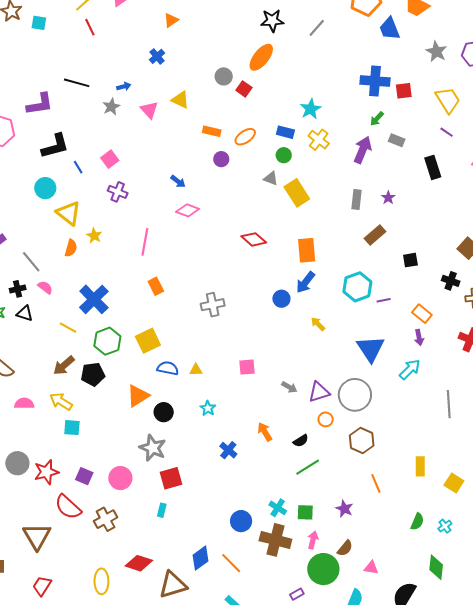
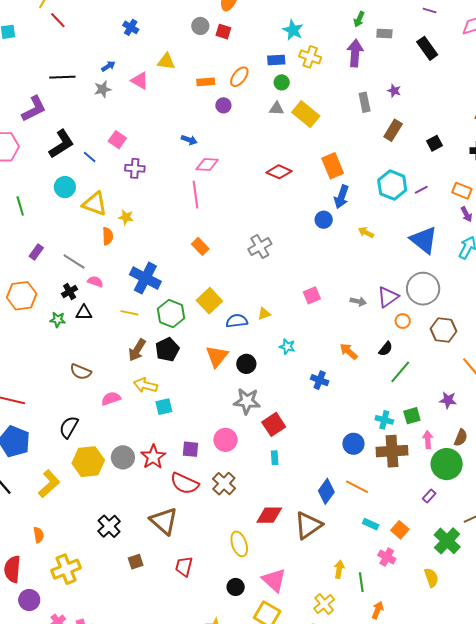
gray star: (111, 107) -> (103, 89), turned 30
pink line: (145, 242) -> (195, 195), moved

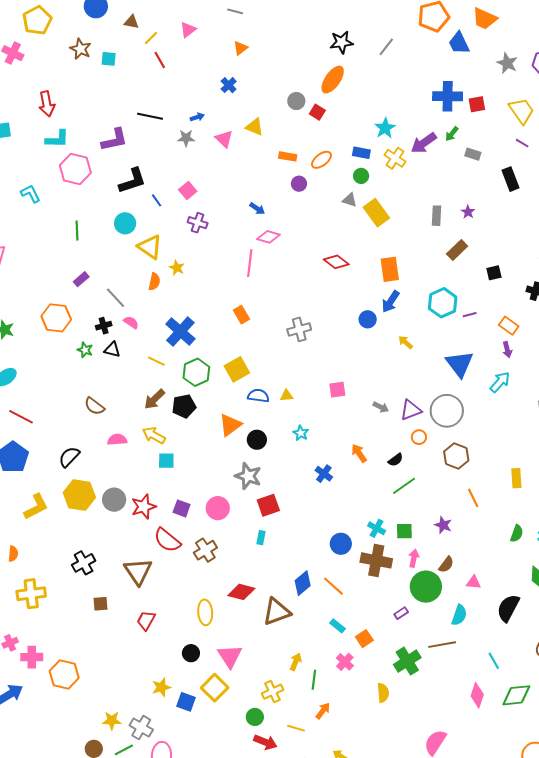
purple arrow: (355, 53) -> (424, 143), moved, turned -144

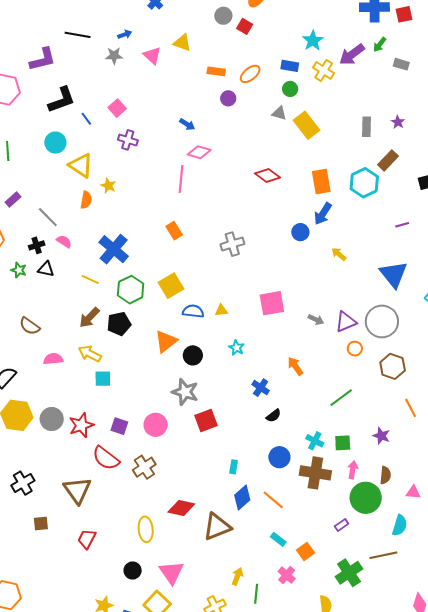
cyan hexagon: (443, 303) -> (364, 183), moved
pink square: (337, 390) -> (272, 303), size x1.5
black semicircle: (396, 460) -> (274, 416), moved
cyan rectangle: (261, 538) -> (234, 467), moved
brown semicircle: (446, 565) -> (385, 475), turned -30

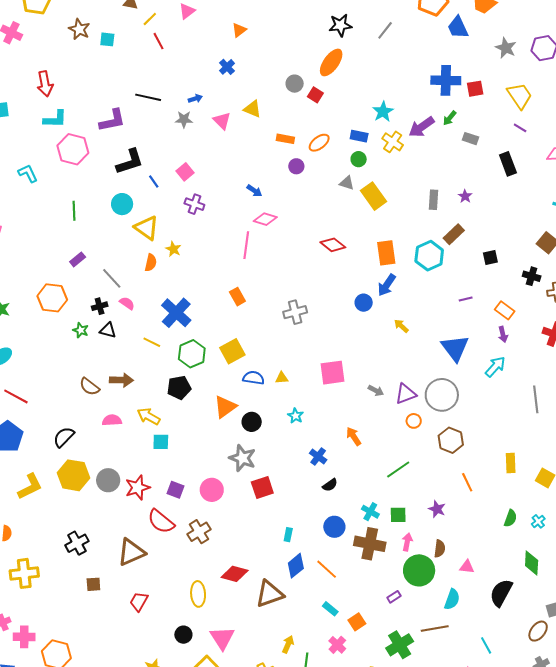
brown arrow: (89, 318) -> (121, 380), moved, turned -135
brown triangle: (77, 490) -> (131, 552), turned 40

